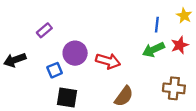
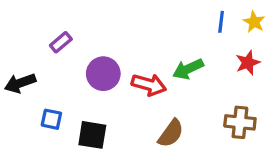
blue line: (157, 25) -> (221, 22), moved
green arrow: (153, 50) -> (188, 69), moved
blue square: (55, 70) -> (51, 119), moved, turned 35

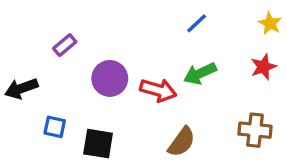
blue line: (221, 22) -> (197, 23), moved, turned 40

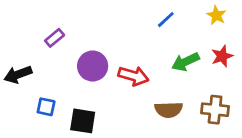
yellow star: (270, 23) -> (216, 15), moved
green arrow: (200, 73) -> (185, 62), moved
brown semicircle: (182, 142) -> (169, 110), moved, turned 52

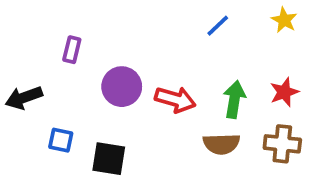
purple rectangle: (55, 38) -> (72, 50), turned -36
red star: (222, 56) -> (284, 92), moved
green arrow: (185, 62) -> (234, 100), moved, turned 124

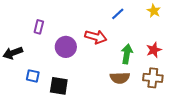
red arrow: (175, 100) -> (96, 37), moved

